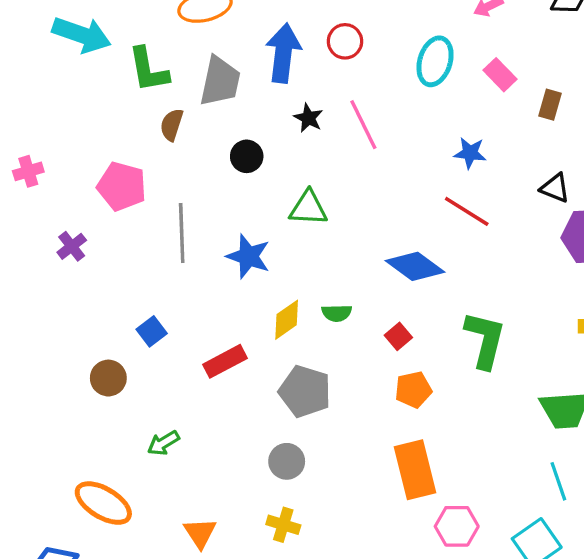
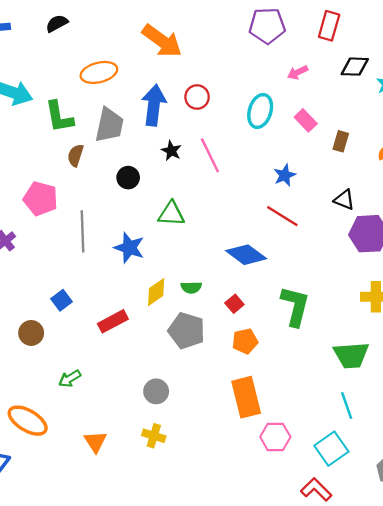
blue star: (470, 153) -> (285, 175), turned -30
gray pentagon: (305, 391) -> (187, 331), moved

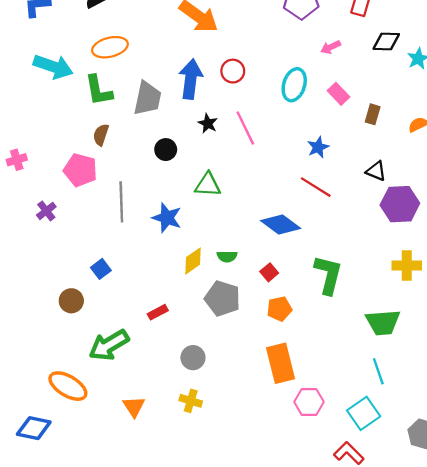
orange ellipse: (99, 72) -> (110, 47), moved
brown semicircle: (76, 155) -> (101, 135), moved
red rectangle: (113, 321) -> (158, 312), moved, size x0.7
green arrow: (70, 379) -> (109, 345), size x1.8

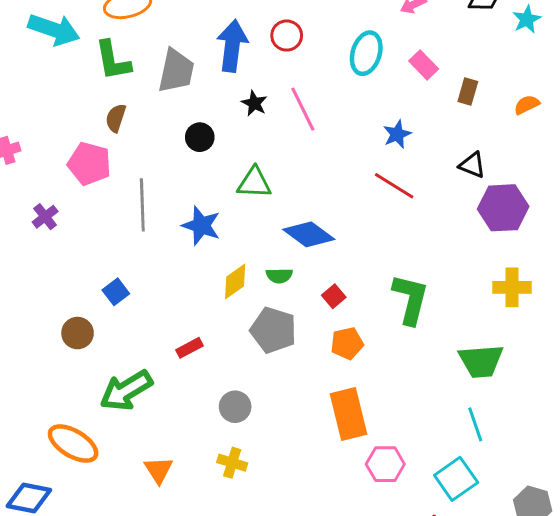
blue diamond: (281, 225) -> (309, 234), moved

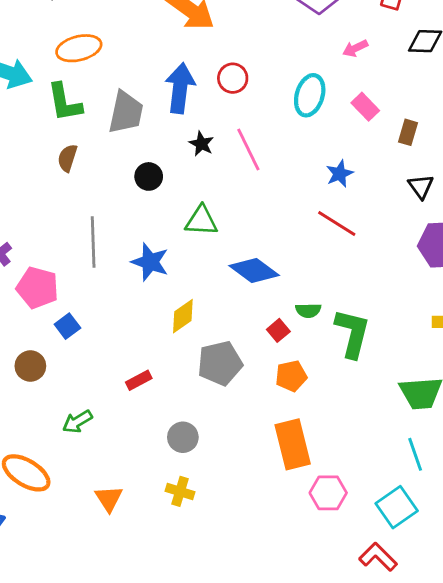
pink pentagon: (89, 164) -> (38, 288), moved
black triangle: (472, 165) -> (421, 186), moved, turned 32
green semicircle: (279, 276) -> (308, 310), moved
gray pentagon: (273, 330) -> (220, 363), turned -30
green arrow: (126, 390) -> (77, 422), size x0.6

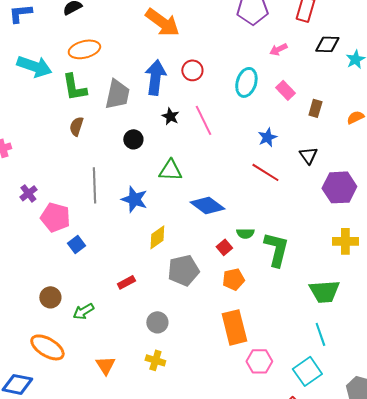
black triangle: (421, 186) -> (308, 155), moved
brown circle: (30, 366) -> (50, 297), moved

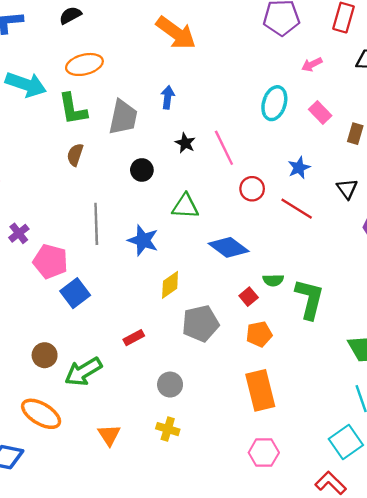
red circle: (192, 70) -> (252, 189), moved
blue arrow: (155, 77) -> (168, 97), size x0.6
blue square: (76, 244) -> (75, 293), size x1.4
green arrow: (83, 311) -> (83, 372), size x1.5
pink hexagon: (259, 361) -> (264, 453), moved

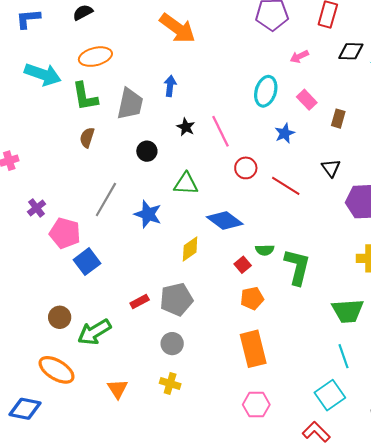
blue star: (299, 168) -> (285, 133), moved
gray line: (96, 224) -> (106, 200), turned 32
yellow diamond: (170, 285) -> (190, 249), moved
gray pentagon: (200, 324) -> (176, 299), moved

